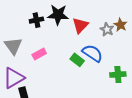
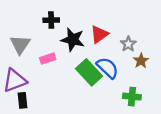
black star: (58, 15) -> (73, 40), moved
brown star: (120, 25) -> (141, 61), moved
green rectangle: (77, 60) -> (89, 72), size x1.6

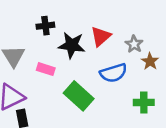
pink rectangle: (48, 59) -> (46, 69), turned 42
blue semicircle: (107, 68) -> (113, 73), turned 125
green rectangle: (89, 72) -> (79, 96), moved

